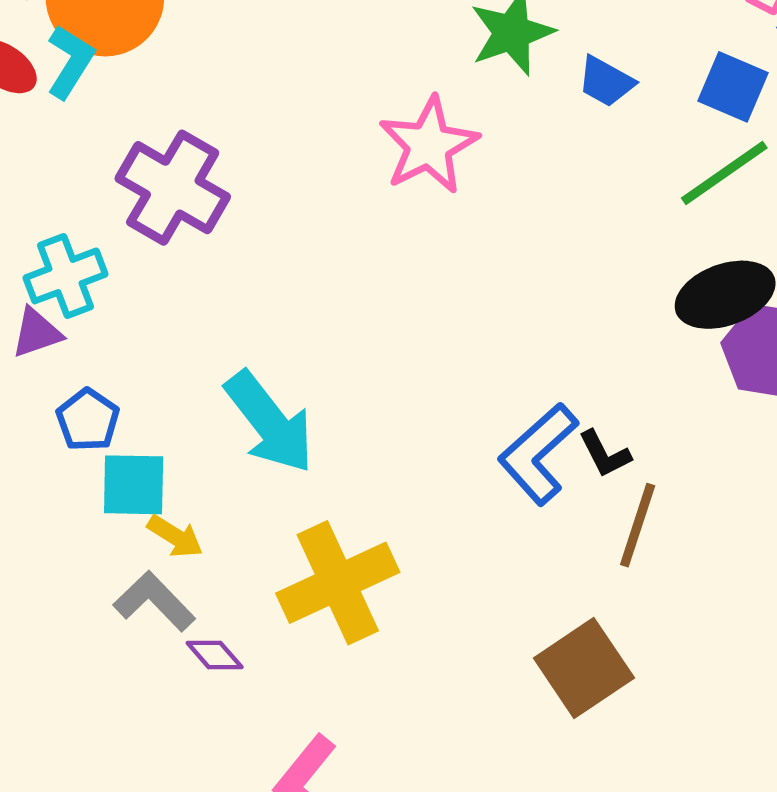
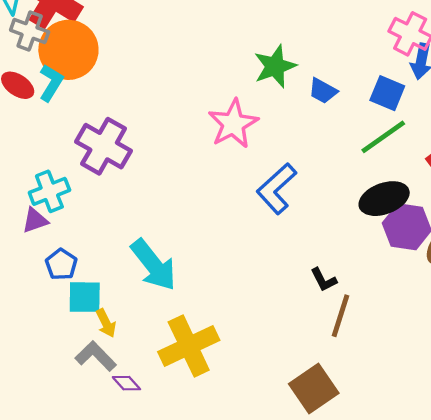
blue L-shape: (538, 454) -> (276, 189), moved
yellow arrow: (175, 536) -> (106, 323), turned 32

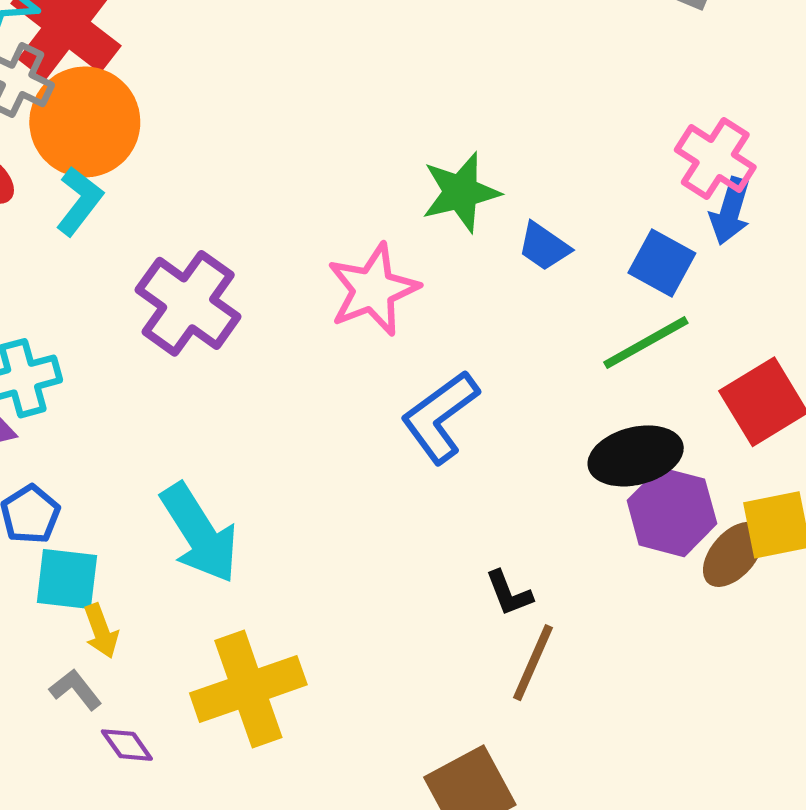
cyan L-shape: (51, 83) -> (79, 201), moved
purple cross: (104, 146) -> (188, 303), moved
gray L-shape: (96, 356) -> (76, 690), size x0.7

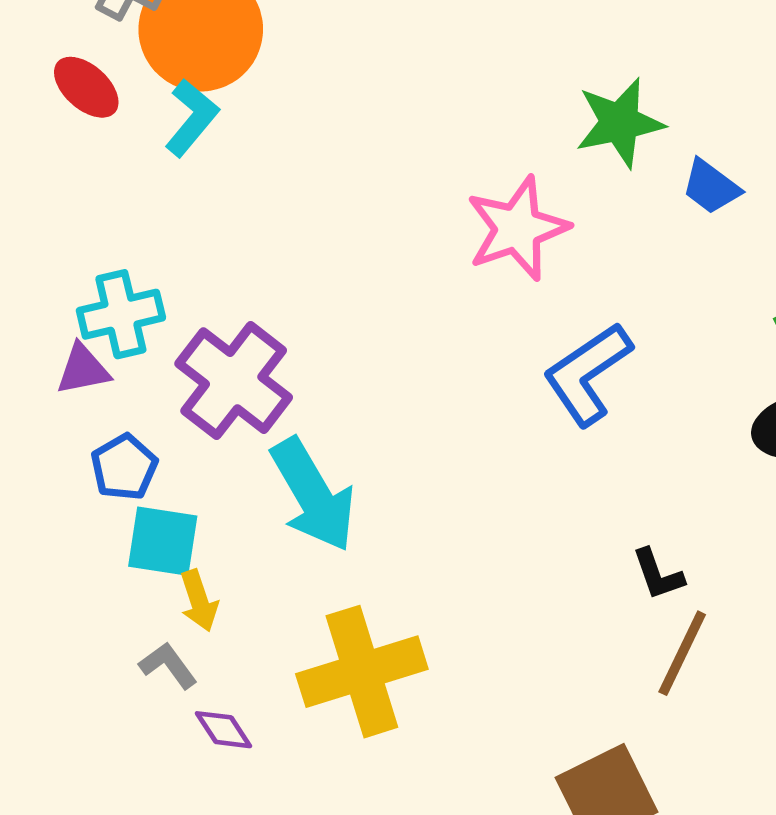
purple cross: (188, 303) -> (234, 381), moved

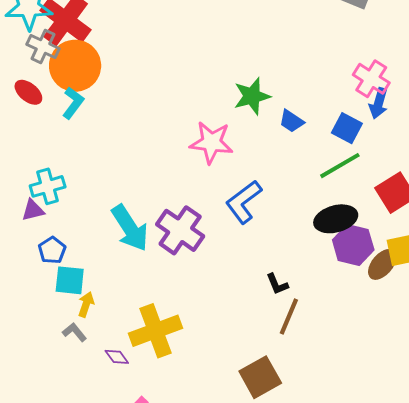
pink star: (517, 228) -> (211, 142), turned 30
purple cross: (234, 381) -> (180, 230), moved
cyan arrow: (313, 495) -> (130, 228), moved
yellow arrow: (199, 601) -> (86, 304), turned -140
purple diamond: (224, 730) -> (117, 357), moved

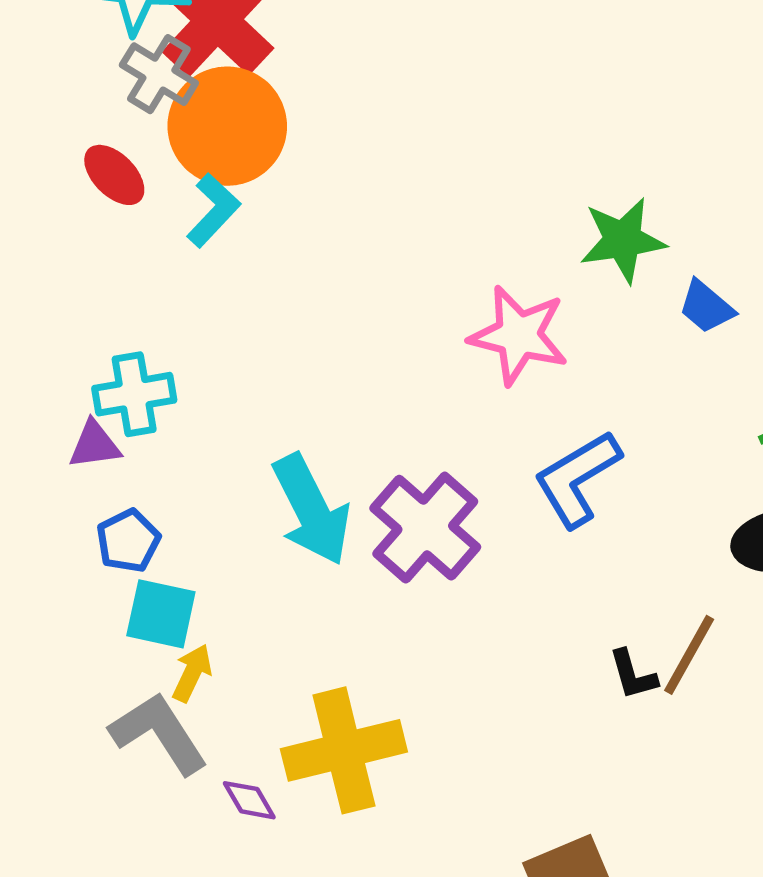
brown line: (289, 317) -> (689, 655), moved
gray L-shape: (74, 332) -> (159, 733), size x1.8

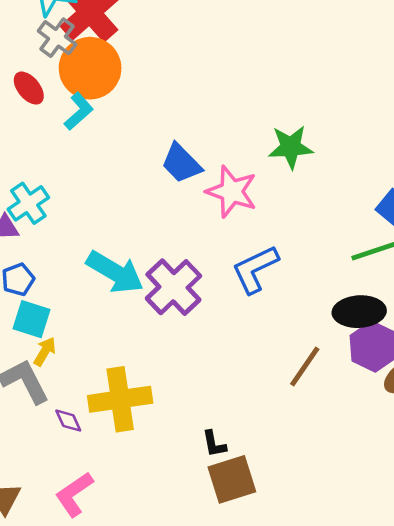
blue trapezoid: (706, 307) -> (181, 163), moved, size x1.4
cyan cross: (134, 394) -> (28, 203), turned -30
cyan arrow: (311, 510) -> (115, 272), turned -38
black L-shape: (633, 675) -> (214, 444), moved

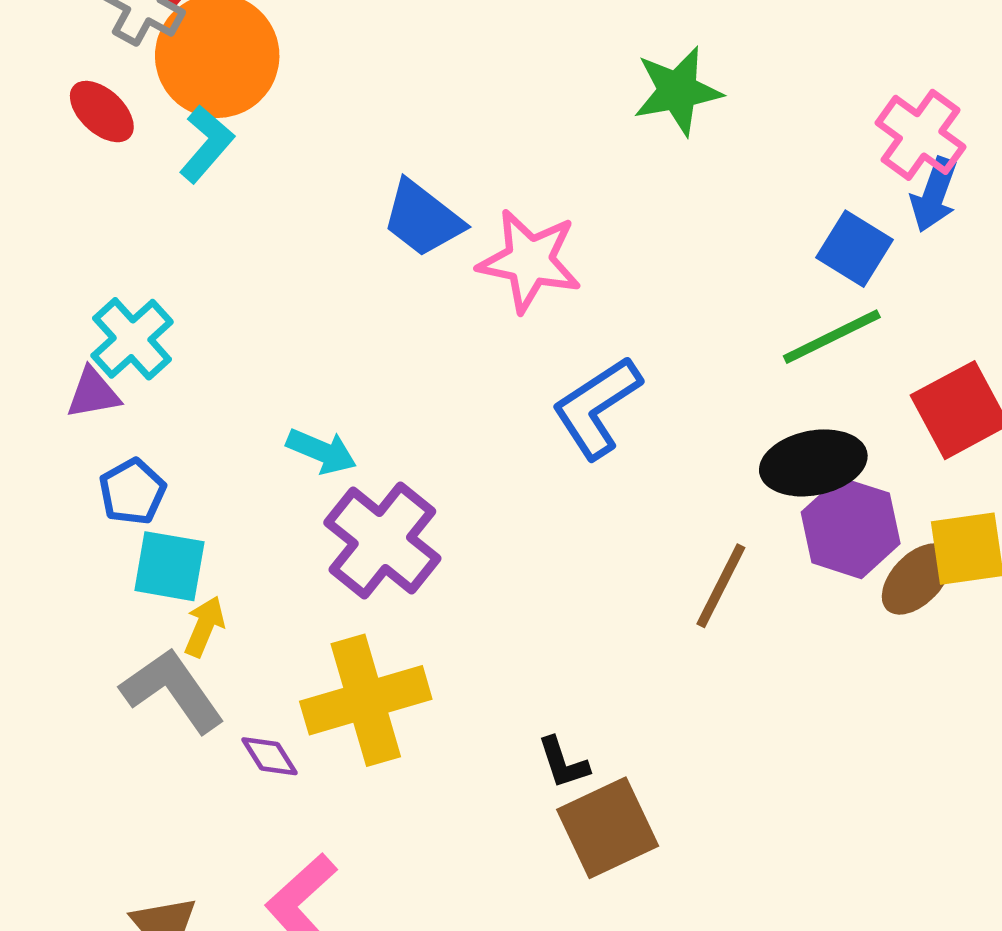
green star: (291, 147) -> (678, 91), moved
cyan arrow: (115, 272) -> (322, 451), size x0.6
purple cross: (173, 287) -> (382, 540), moved

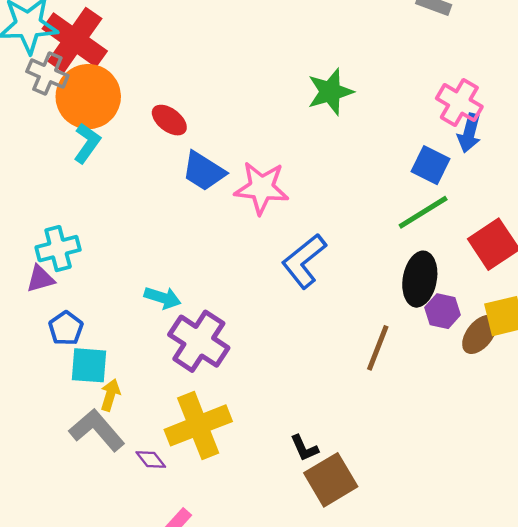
red ellipse: (102, 112) -> (169, 120), moved
cyan cross: (132, 339) -> (58, 249), turned 33
black ellipse: (813, 463) -> (420, 279), turned -63
purple hexagon: (851, 528) -> (443, 311), size x0.7

